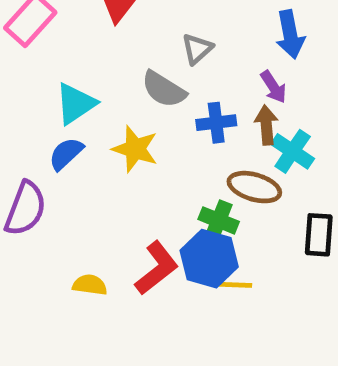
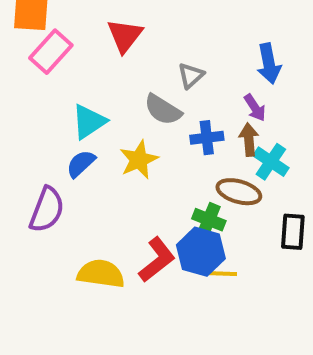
yellow star: (135, 149) -> (139, 160), turned 30
yellow semicircle: (90, 285) -> (101, 274), size x1.6

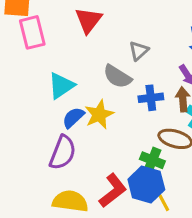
pink rectangle: (51, 52) -> (32, 32), turned -56
blue semicircle: (81, 164) -> (73, 118), moved
purple semicircle: (47, 210) -> (63, 153), moved
yellow line: (223, 274) -> (163, 201), turned 60

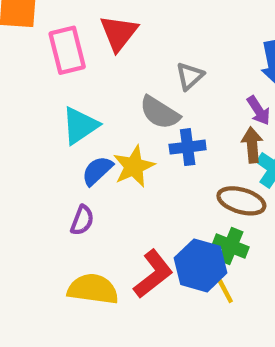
pink rectangle: (32, 32) -> (67, 50), moved
blue cross: (151, 98) -> (188, 147), moved
purple semicircle: (63, 153) -> (82, 220), size x0.6
green cross: (152, 160) -> (231, 246), moved

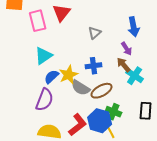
gray semicircle: (160, 113) -> (81, 88), moved
brown arrow: (252, 145) -> (124, 65), turned -35
brown ellipse: (241, 201) -> (102, 91), moved, turned -45
purple semicircle: (82, 220) -> (45, 100), size x1.6

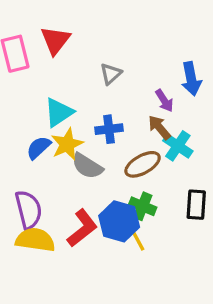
blue arrow: (134, 27) -> (191, 79), moved
cyan triangle: (44, 56) -> (59, 112), moved
brown ellipse: (102, 91) -> (143, 164), moved
purple semicircle: (45, 100) -> (29, 210), moved, turned -35

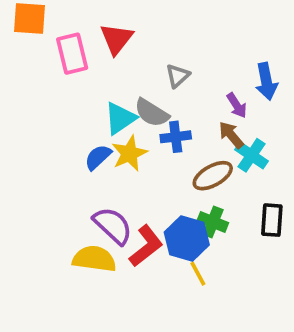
gray semicircle: (87, 166) -> (152, 113), moved
purple semicircle: (29, 210) -> (113, 226), moved, turned -33
yellow line: (138, 240) -> (198, 274), moved

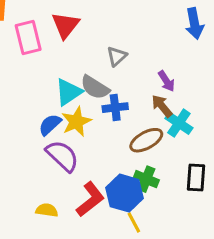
blue arrow: (266, 81) -> (194, 24), moved
purple semicircle: (113, 226) -> (62, 156), moved
yellow semicircle: (94, 259) -> (47, 210), size x0.6

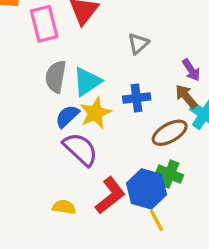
gray semicircle: (95, 87) -> (56, 77), moved, turned 68

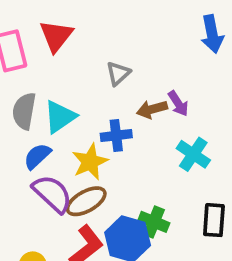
brown arrow: (186, 96) -> (152, 109), moved, turned -65
yellow star: (95, 113) -> (90, 162), moved
brown ellipse: (170, 133) -> (86, 201), moved

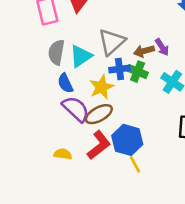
gray triangle: (118, 73) -> (112, 42), moved, size x1.6
blue semicircle: (37, 156) -> (65, 83), turned -72
green cross: (154, 222) -> (138, 72), moved

